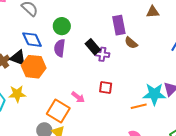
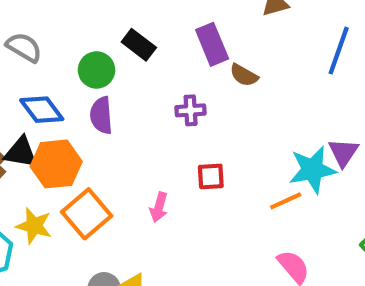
black rectangle: (93, 47) -> (139, 45), moved
yellow star: (17, 94) -> (34, 226), turned 30
pink arrow: (78, 97) -> (159, 207), turned 80
orange square: (58, 111) -> (87, 214), moved, turned 30

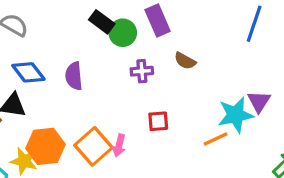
green circle: (97, 70) -> (123, 33), moved
brown semicircle: (244, 75) -> (185, 61), moved
orange hexagon: (56, 164) -> (46, 146), moved
orange square: (87, 214) -> (94, 146), moved

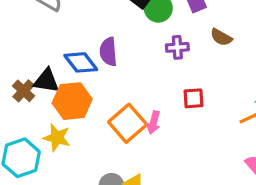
blue diamond: (28, 72) -> (81, 62), moved
orange hexagon: (46, 146) -> (72, 101), moved

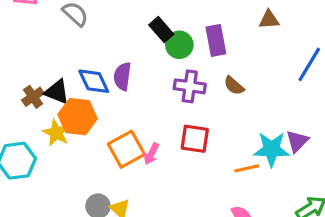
purple cross: (177, 47) -> (190, 86), size x1.4
red square: (193, 98) -> (195, 139), size x1.4
yellow star: (57, 138) -> (56, 133), moved

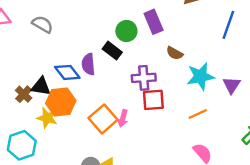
black rectangle: (161, 30) -> (112, 51), moved
purple cross: (190, 86) -> (144, 78), moved
cyan star: (272, 149) -> (200, 76), moved

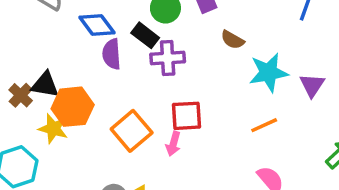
blue diamond: (67, 72) -> (97, 25), moved
purple cross: (144, 78) -> (168, 58), moved
red square: (153, 100) -> (187, 116), moved
pink arrow: (123, 118) -> (173, 144), moved

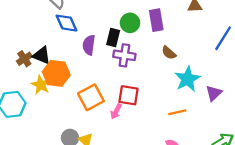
blue diamond: (97, 25) -> (66, 23), moved
black rectangle: (145, 35) -> (113, 38), turned 54
cyan star: (269, 73) -> (187, 79), turned -30

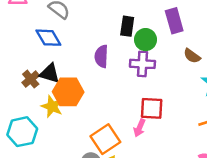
blue diamond: (66, 23) -> (48, 38), moved
green circle: (130, 23) -> (145, 40), moved
black rectangle: (113, 38) -> (127, 26), moved
orange square: (91, 97) -> (105, 139), moved

